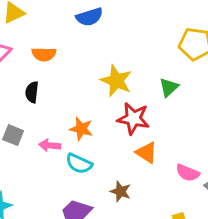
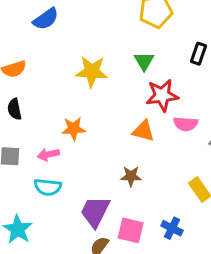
red star: (133, 119) -> (162, 95), moved
cyan semicircle: (79, 164) -> (48, 187), moved
pink semicircle: (188, 173) -> (186, 124), moved

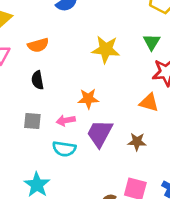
purple trapezoid: (95, 212) -> (100, 133), moved

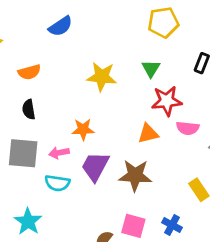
orange triangle: (149, 103) -> (148, 134), turned -30
gray square: (32, 121) -> (23, 153), size x1.6
brown star: (137, 142) -> (135, 175), size x1.6

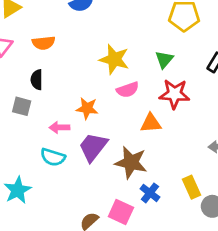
pink semicircle: (188, 128) -> (128, 90), moved, turned -35
gray square: (23, 153) -> (22, 106), moved, size x0.6
blue cross: (172, 225) -> (150, 193), moved

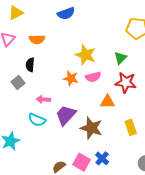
gray square: (22, 106) -> (18, 83), turned 32
orange star: (87, 108) -> (71, 78), moved
yellow rectangle: (191, 187) -> (131, 127), moved
blue cross: (150, 193) -> (102, 158), moved

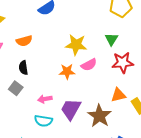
orange triangle: (107, 102) -> (118, 95), moved
brown star: (91, 128) -> (99, 116), turned 30

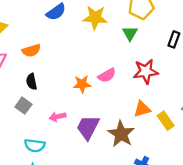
green triangle: (111, 39) -> (130, 33), moved
yellow star: (76, 45) -> (95, 18), moved
cyan semicircle: (43, 121) -> (35, 145), moved

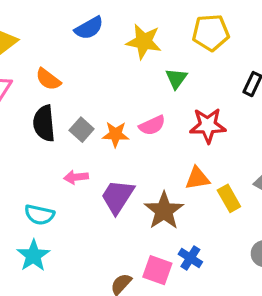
green triangle: (130, 33) -> (176, 78), moved
orange semicircle: (31, 51) -> (48, 79), turned 48
black semicircle: (32, 82) -> (44, 123), size x1.5
gray square: (23, 106) -> (82, 130), moved

